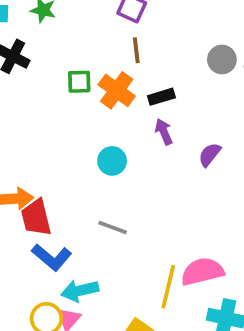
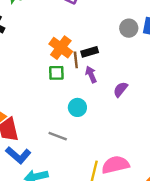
brown line: (136, 50) -> (76, 60), moved
green square: (79, 82) -> (56, 73), moved
cyan circle: (112, 161) -> (77, 107), moved

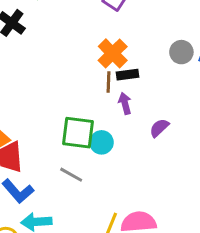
orange cross: (61, 48) -> (113, 53), moved
green square: (56, 73) -> (78, 133), moved, size x1.6

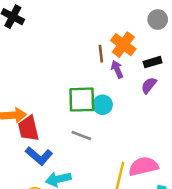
orange cross: (113, 53) -> (123, 45), moved
black rectangle: (128, 75) -> (153, 62), moved

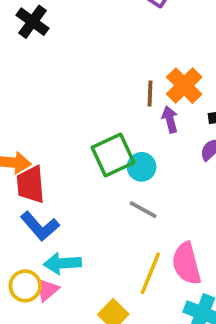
green square: (82, 100) -> (113, 155), turned -32
gray line: (81, 135) -> (143, 210), moved
pink semicircle: (143, 166) -> (186, 264), turned -100

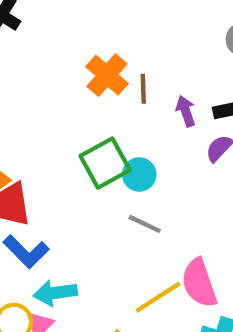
orange cross: (184, 86) -> (107, 75), moved
purple arrow: (170, 119) -> (186, 111), moved
yellow line: (150, 273) -> (158, 297), turned 39

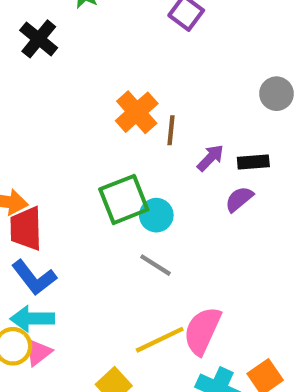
purple arrow: (186, 111) -> (210, 158), turned 56
pink semicircle: (199, 283) -> (202, 331), turned 36
cyan arrow: (55, 293) -> (32, 319), moved

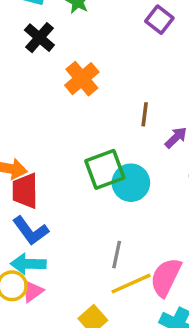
orange cross: (137, 112) -> (82, 79), moved
cyan circle: (156, 215) -> (131, 183), size x1.4
gray line: (155, 265) -> (117, 255), moved, turned 68

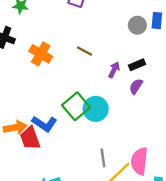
brown line: (145, 114) -> (84, 51), moved, turned -49
blue L-shape: (31, 231) -> (44, 124), moved

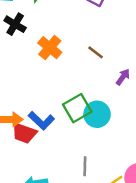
red trapezoid: (30, 138) -> (24, 133), turned -60
gray line: (103, 158) -> (85, 166), moved

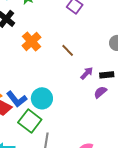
green square: (77, 108) -> (30, 121), moved, turned -30
cyan circle: (97, 114) -> (42, 98), moved

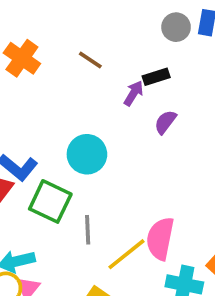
black rectangle: (107, 75) -> (156, 77), moved
cyan circle: (42, 98) -> (87, 154), moved

